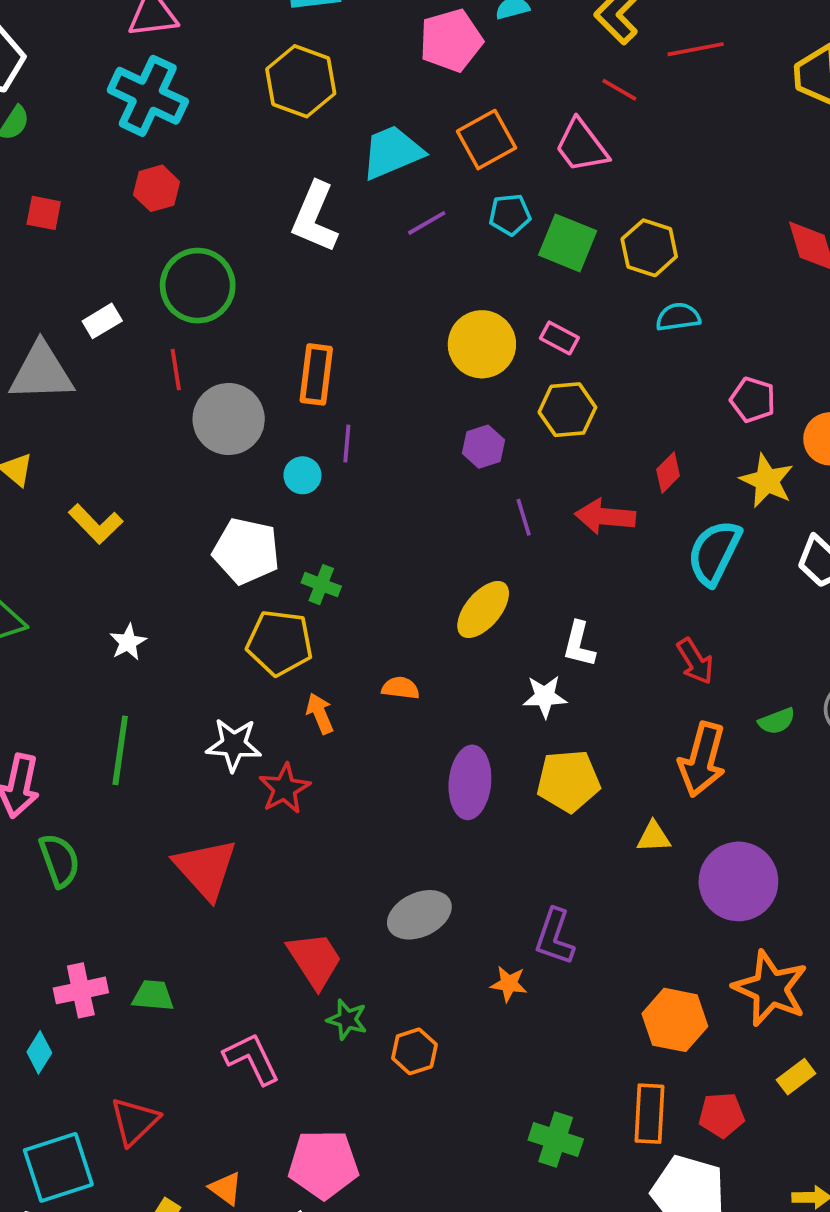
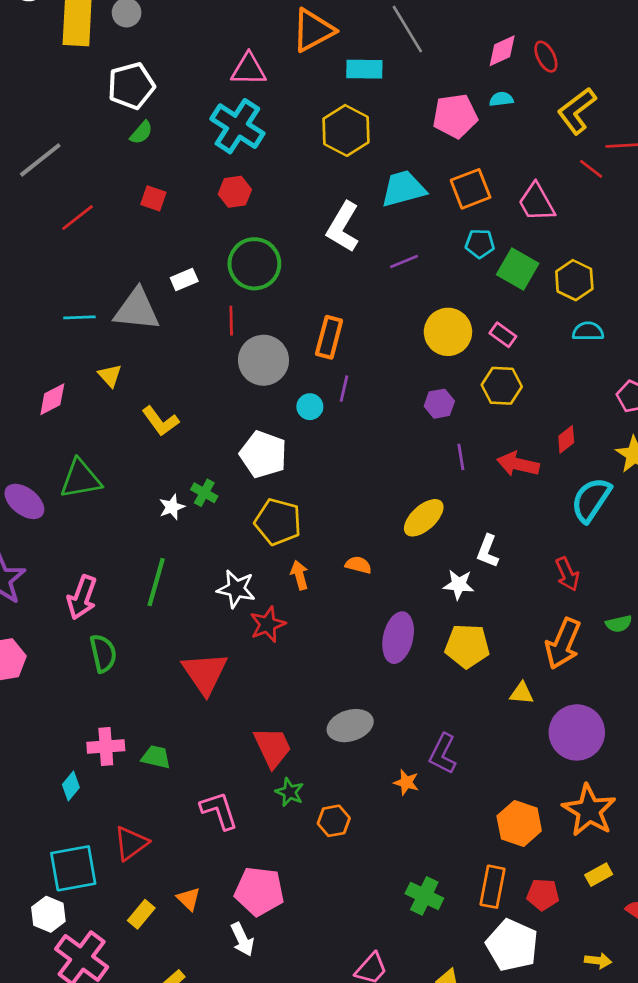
red line: (619, 90) -> (591, 169), moved
purple line: (427, 223) -> (404, 261), moved
green cross: (321, 585) -> (204, 493), moved

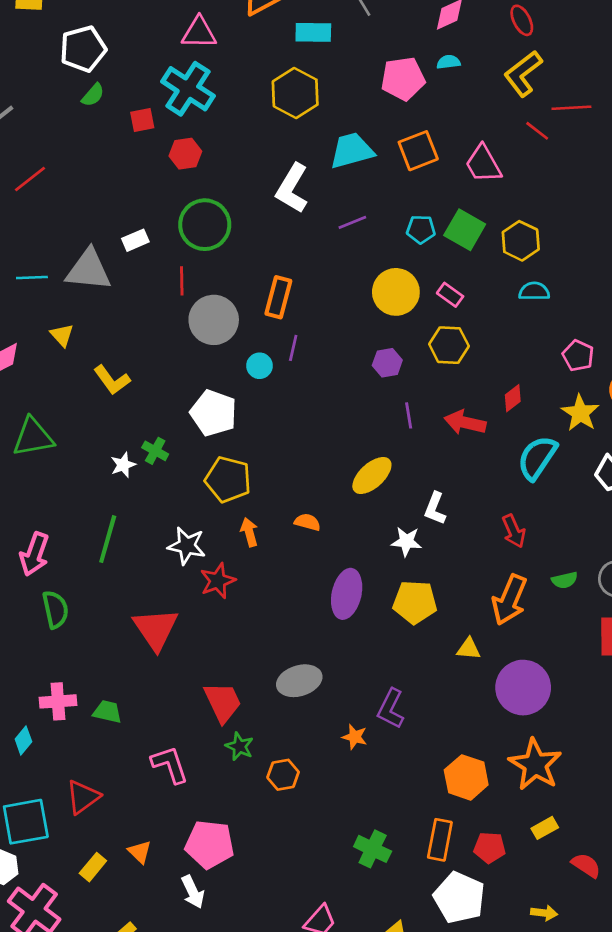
red ellipse: (546, 57) -> (522, 20), moved
red square: (153, 198) -> (142, 120), moved, turned -30
cyan pentagon: (480, 244) -> (421, 229), moved

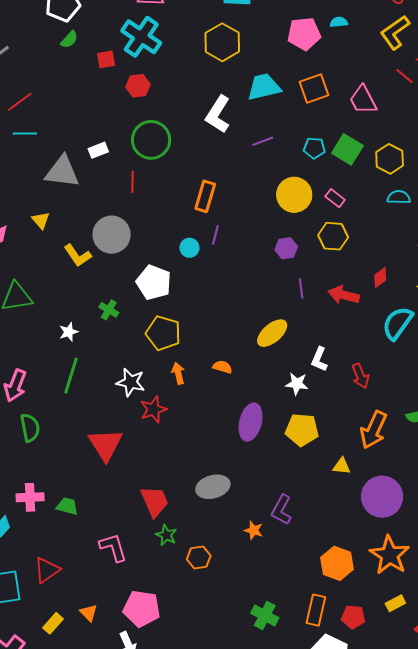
cyan line: (32, 278) -> (25, 134), moved
gray circle: (214, 320) -> (112, 235), moved
white star: (123, 465) -> (69, 332), moved
red arrow: (514, 531) -> (360, 376), moved

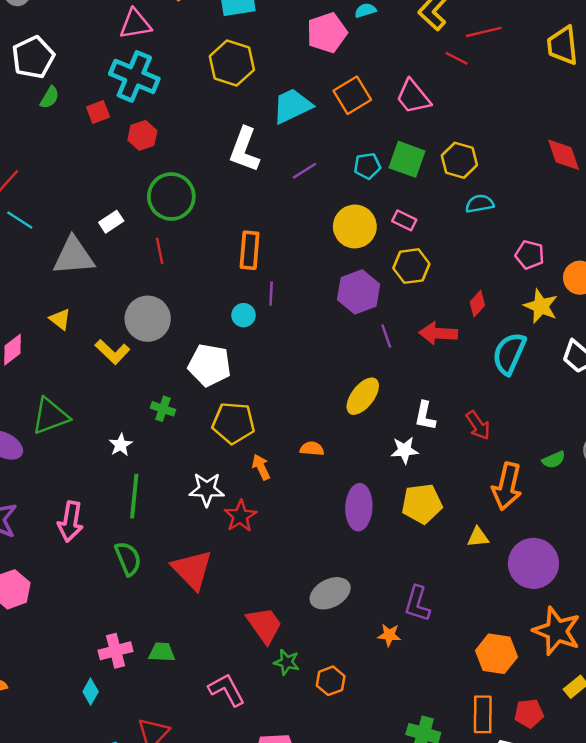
cyan line: (25, 134) -> (20, 220), turned 45
purple hexagon: (286, 248) -> (359, 292), size x1.6
green semicircle: (30, 428) -> (128, 559), moved

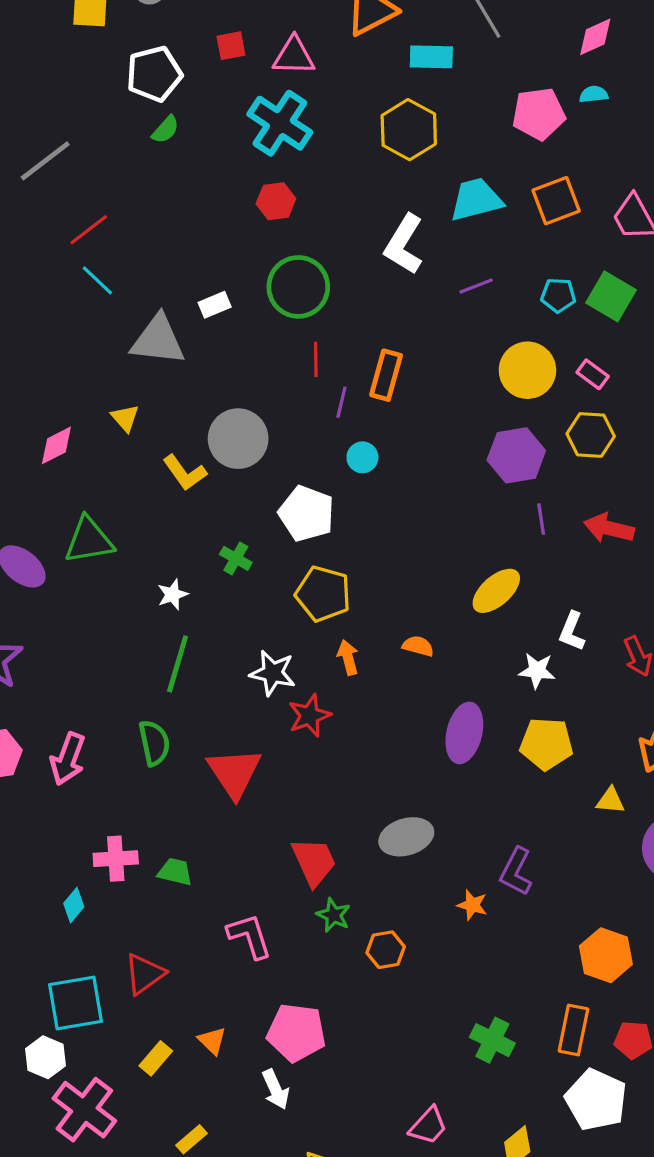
red square: (98, 112) -> (231, 46), moved
red line: (160, 251) -> (316, 359), moved
purple line: (271, 294) -> (341, 402), moved
pink arrow: (70, 522) -> (68, 759), moved

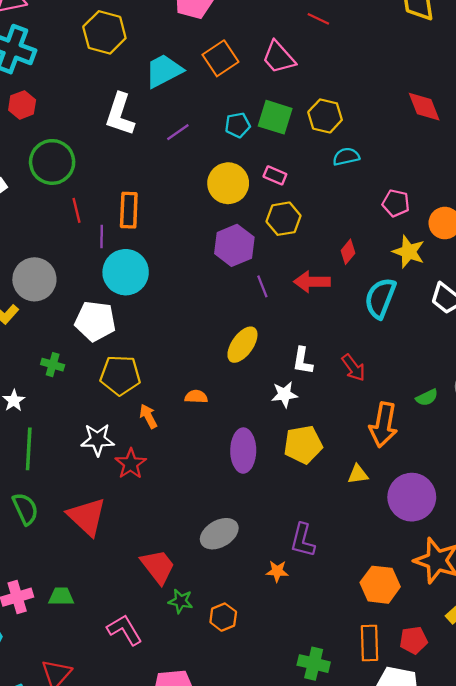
cyan circle: (362, 457) -> (126, 272), size x2.0

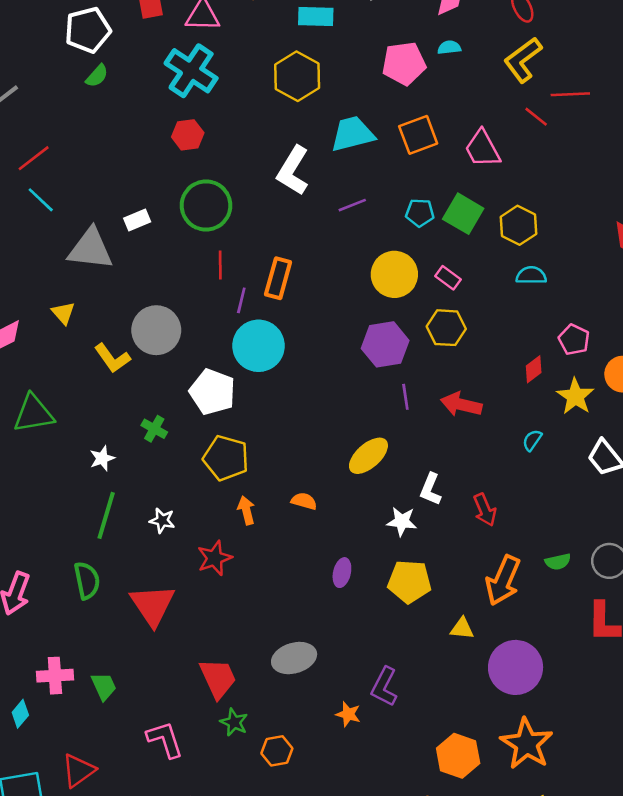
red diamond: (348, 252) -> (534, 369), moved
cyan semicircle: (380, 298) -> (532, 440), size x0.5
white star: (98, 440) -> (162, 521), moved, size x0.7
purple ellipse: (243, 451) -> (342, 573), size x0.6
green trapezoid: (61, 597) -> (104, 686), turned 52

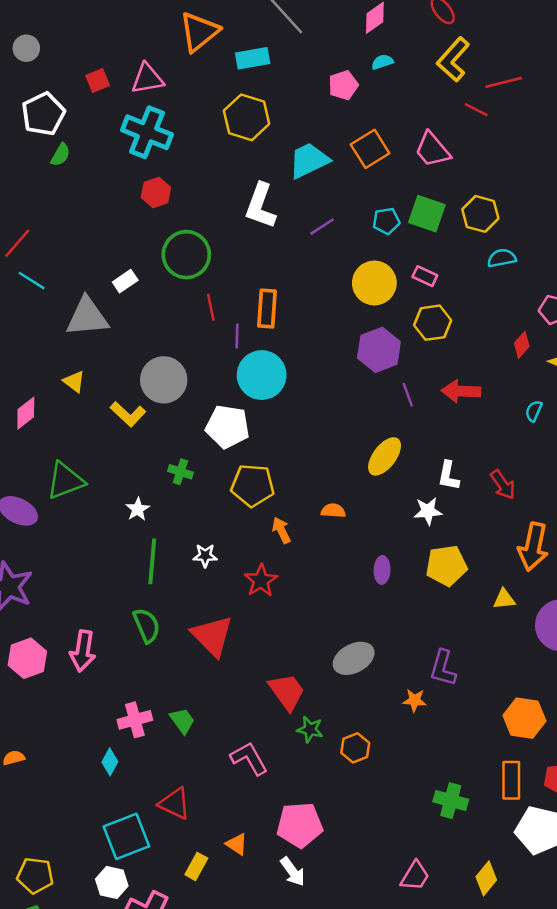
pink pentagon: (404, 63) -> (343, 85), size x0.7
red triangle: (78, 770) -> (175, 804), turned -48

